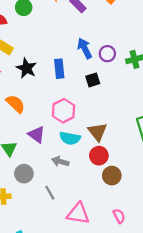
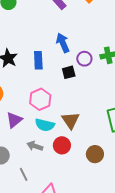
purple circle: (107, 54) -> (84, 59), moved
purple triangle: (37, 135) -> (14, 120), turned 42
red circle: (99, 156) -> (62, 145), moved
brown circle: (112, 176) -> (95, 154), moved

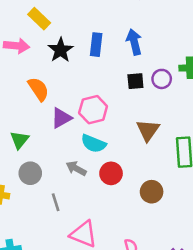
purple circle: (84, 59) -> (162, 79), moved
blue rectangle: (38, 60) -> (96, 45), moved
purple triangle: (14, 120) -> (61, 118), moved
brown triangle: (70, 120) -> (148, 130), moved

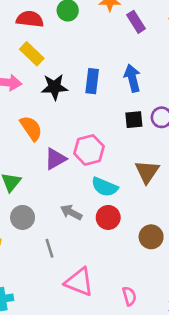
black star: (61, 50) -> (54, 87), turned 30
cyan semicircle: (93, 144) -> (105, 187), moved

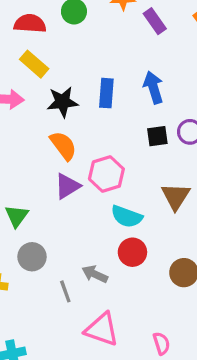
orange semicircle: (31, 128) -> (63, 146), moved
gray arrow: (71, 212) -> (95, 274), moved

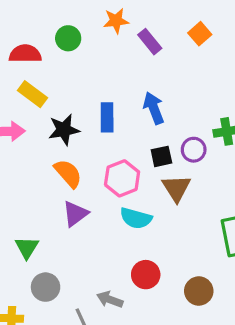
pink hexagon: (106, 174) -> (122, 178), moved
brown triangle: (176, 196) -> (176, 188), moved
cyan semicircle: (127, 216) -> (136, 218), moved

